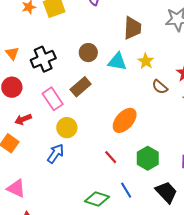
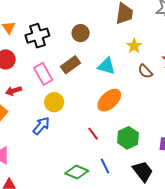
cyan triangle: (117, 62) -> (106, 66), moved

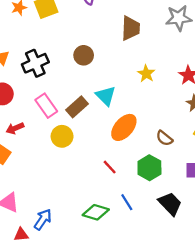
yellow star: (134, 46) -> (146, 74), moved
brown rectangle: (70, 65) -> (77, 107), moved
cyan triangle: (106, 66) -> (106, 96), moved, turned 36
brown semicircle: (145, 71) -> (164, 138), moved
blue arrow: (41, 126) -> (43, 219), moved

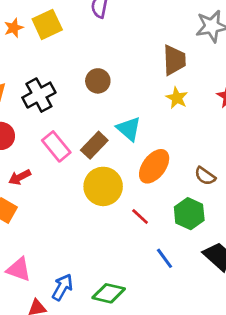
brown trapezoid: (131, 28) -> (174, 60), moved
yellow circle: (62, 136) -> (103, 186), moved, size x1.4
green diamond: (96, 212) -> (109, 293), moved

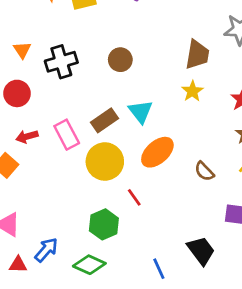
pink rectangle: (56, 146) -> (67, 135), moved
green hexagon: (189, 214) -> (104, 224), moved
blue line: (164, 258) -> (159, 269), moved

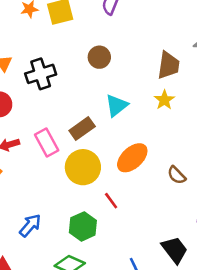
brown circle: (120, 60) -> (99, 57), moved
cyan triangle: (141, 112) -> (117, 106), moved, turned 30
blue arrow: (46, 250) -> (30, 225), moved

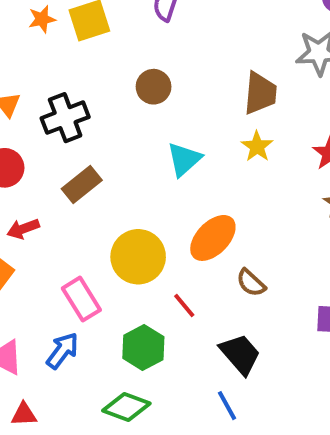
brown rectangle: (82, 129) -> (82, 184), moved
pink rectangle: (47, 142) -> (81, 299), moved
brown semicircle: (177, 175) -> (251, 283), moved
black trapezoid: (175, 250) -> (240, 354), moved

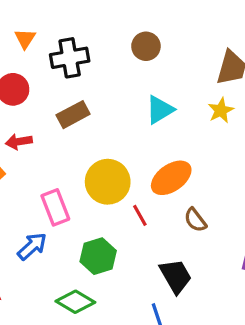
red line: (184, 305) -> (140, 215), moved

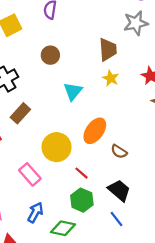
red line: (140, 215) -> (82, 173), moved
blue arrow: (32, 246) -> (35, 212), moved
green hexagon: (98, 256) -> (82, 200), moved

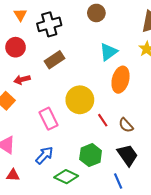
orange ellipse: (95, 131) -> (121, 80), moved, turned -35
brown semicircle: (119, 151) -> (126, 125), moved
red line: (82, 173) -> (103, 120), moved

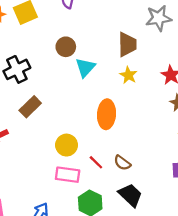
cyan triangle: (108, 52) -> (85, 67), moved
yellow circle: (80, 100) -> (67, 145), size x0.7
pink rectangle: (49, 119) -> (68, 175), moved, turned -45

